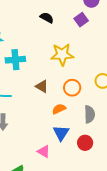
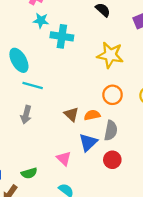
cyan cross: (15, 60) -> (62, 36), moved
brown triangle: (42, 86) -> (71, 114), moved
gray semicircle: (90, 114) -> (111, 131), moved

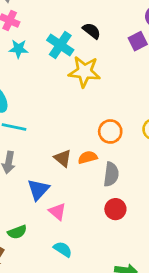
cyan cross: (62, 36) -> (60, 45), moved, turned 30
yellow star: (110, 55) -> (84, 72), moved
blue triangle: (88, 142) -> (38, 190), moved

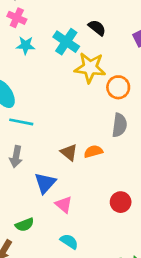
orange circle: (110, 131) -> (118, 87), moved
gray semicircle: (111, 174) -> (119, 125), moved

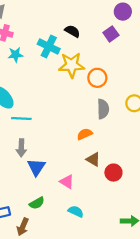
brown triangle: (69, 152) -> (93, 159), moved
blue triangle: (45, 183) -> (36, 167), moved

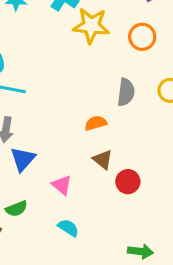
orange circle: (97, 78) -> (142, 37), moved

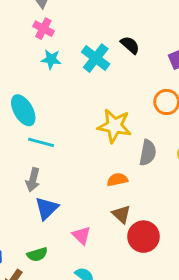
yellow star: (91, 26) -> (114, 126), moved
red circle: (128, 182) -> (143, 237), size x1.4

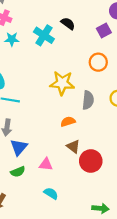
pink triangle: (81, 235) -> (46, 164), turned -32
green semicircle: (37, 254) -> (18, 172), moved

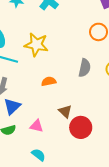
yellow star: (62, 83) -> (36, 45), moved
orange semicircle: (68, 122) -> (49, 81), moved

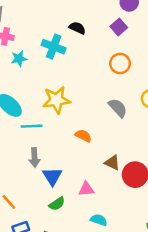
gray semicircle: (85, 68) -> (118, 108), turned -36
orange semicircle: (49, 81) -> (83, 136), turned 56

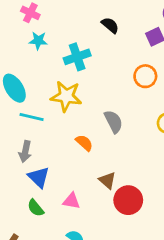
cyan cross: (54, 47) -> (77, 57), moved, turned 35
gray semicircle: (118, 108) -> (114, 122), moved
blue triangle: (52, 176) -> (39, 177), turned -30
green semicircle: (57, 204) -> (36, 208), turned 70

